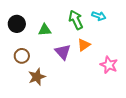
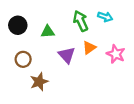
pink star: (109, 65) -> (116, 54), moved

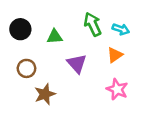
cyan arrow: (105, 17) -> (121, 29), moved
orange triangle: (89, 48) -> (115, 55), moved
pink star: (116, 54) -> (117, 89), moved

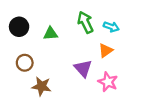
purple triangle: (77, 64) -> (83, 68), moved
brown star: (45, 94) -> (42, 86), turned 30

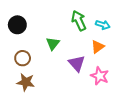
green triangle: (51, 34) -> (53, 44), moved, turned -48
brown star: (42, 86) -> (26, 82), moved

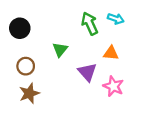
cyan arrow: (103, 25) -> (116, 19), moved
orange triangle: (98, 47) -> (111, 53), turned 40
brown star: (26, 82) -> (29, 93), turned -30

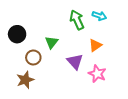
black circle: (20, 28) -> (17, 34), moved
orange triangle: (111, 53) -> (95, 45), turned -40
brown circle: (26, 66) -> (33, 57), moved

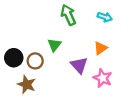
green arrow: (77, 20) -> (68, 15), moved
black circle: (17, 34) -> (14, 58), moved
brown star: (25, 80) -> (27, 84), turned -30

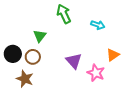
cyan arrow: (105, 17) -> (98, 25), moved
green triangle: (54, 45) -> (40, 36), moved
orange triangle: (100, 48) -> (113, 55), moved

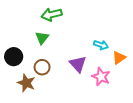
green arrow: (64, 14) -> (52, 15), moved, turned -78
cyan arrow: (98, 25) -> (101, 45), moved
brown circle: (33, 57) -> (42, 67), moved

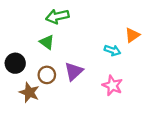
green triangle: (42, 38) -> (47, 42), turned -32
orange triangle: (119, 58) -> (132, 35), moved
purple triangle: (78, 64) -> (74, 71), moved, turned 30

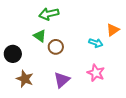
purple triangle: (74, 71) -> (62, 80), moved
brown circle: (47, 75) -> (56, 47), moved

